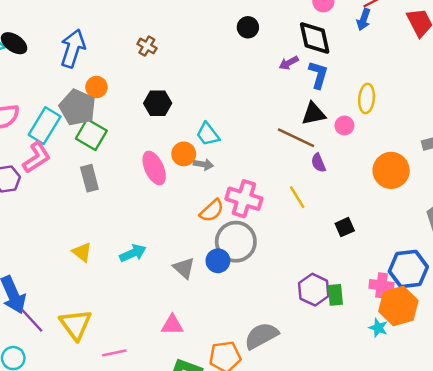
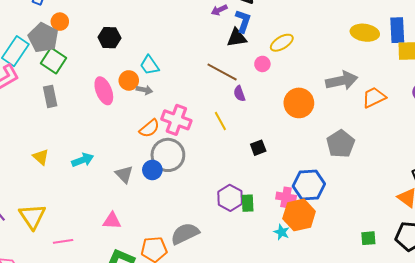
yellow ellipse: (367, 98) -> (282, 43), turned 50
black triangle: (314, 114) -> (237, 38), moved

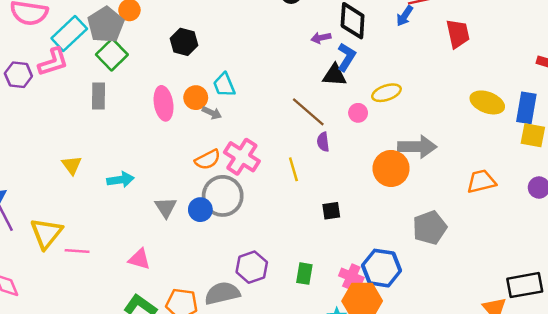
gray arrow: (342, 81) -> (417, 147), moved
purple hexagon: (230, 198) -> (252, 267), moved
pink line: (63, 241) -> (77, 251), moved

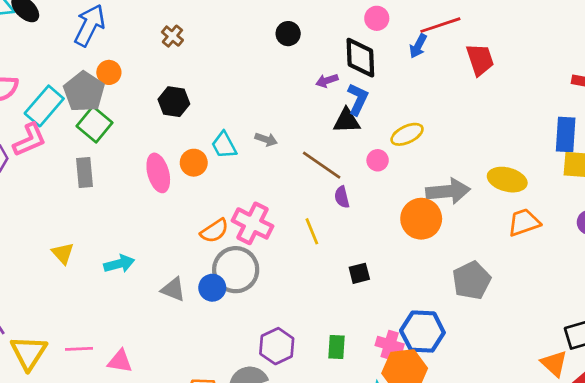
yellow ellipse: (487, 102) -> (507, 180), moved
gray arrow: (212, 113) -> (266, 139), moved
gray triangle: (166, 207) -> (173, 289), turned -30
yellow triangle: (46, 233) -> (29, 353), moved
pink triangle: (139, 259) -> (120, 361), moved

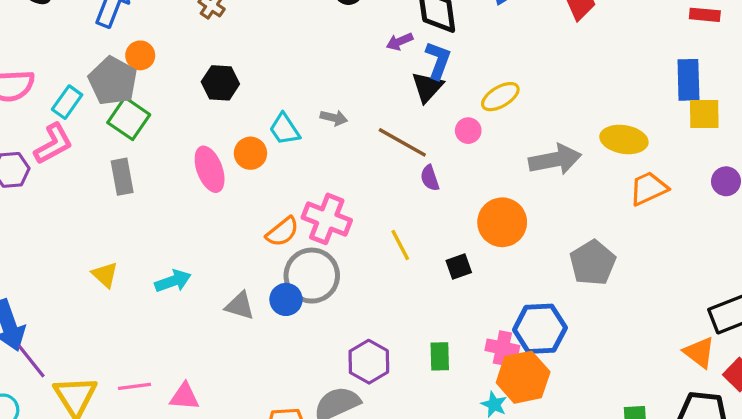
cyan rectangle: (44, 106) -> (67, 102), size x0.7
black triangle: (347, 121) -> (427, 87), turned -40
orange circle: (421, 219) -> (502, 222), moved
yellow line: (312, 231) -> (400, 245), moved

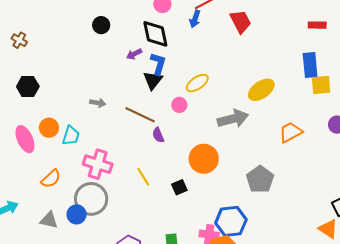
cyan trapezoid: (285, 129) -> (71, 136), moved, turned -125
yellow ellipse: (624, 139) -> (261, 90), moved, turned -40
orange semicircle: (282, 232) -> (51, 179), moved

